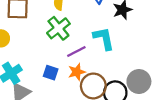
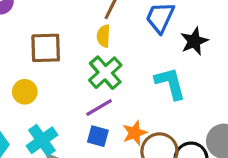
purple line: (76, 52) -> (99, 108), moved

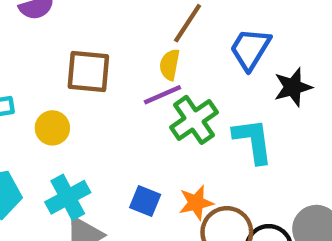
green cross: (105, 73) -> (194, 120), moved
purple line: (99, 108) -> (162, 95), moved

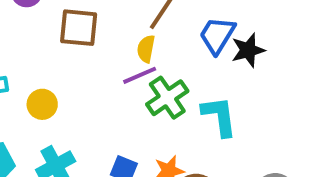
brown square: (88, 71) -> (79, 28), moved
black star: (293, 87) -> (248, 50), moved

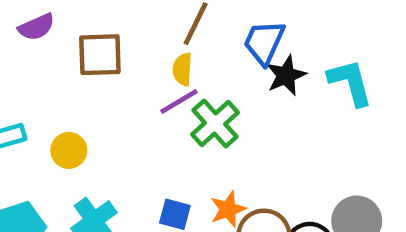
black star: (248, 50) -> (286, 75), moved
cyan L-shape: (219, 116) -> (350, 82), moved

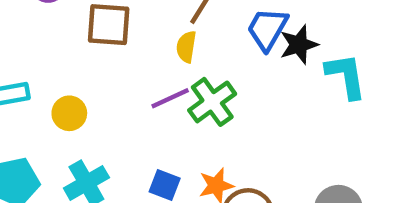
black star: (286, 75) -> (299, 45), moved
purple line: (179, 101) -> (170, 98), moved

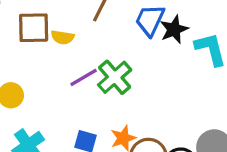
yellow semicircle: (186, 47) -> (63, 37), moved, turned -85

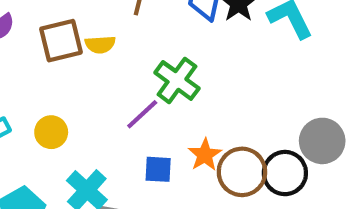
purple line: (84, 77) -> (142, 114), moved

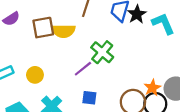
yellow semicircle: (100, 45) -> (63, 31), size x1.5
orange star: (205, 155) -> (152, 88), moved

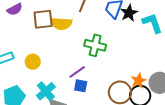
green cross: (102, 52) -> (95, 45), turned -30
purple line: (83, 69) -> (77, 72), moved

